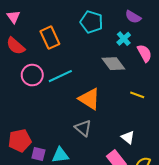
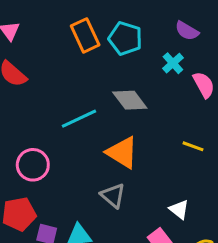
orange rectangle: (50, 38) -> (85, 35), moved
gray diamond: (113, 64) -> (130, 100), moved
pink circle: (32, 75) -> (33, 165), moved

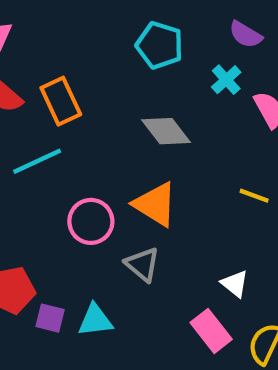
orange rectangle: (85, 35) -> (61, 101), moved
cyan line: (79, 119) -> (37, 161), moved
pink circle: (33, 165) -> (91, 221), moved

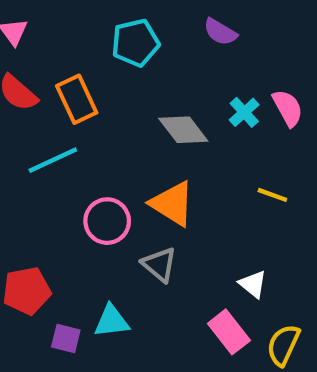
purple semicircle: (246, 35) -> (220, 32), moved
cyan pentagon: (160, 45) -> (135, 43), moved, turned -30
cyan cross: (226, 80) -> (244, 112), moved
purple square: (50, 318) -> (66, 339), moved

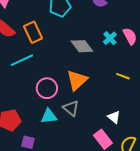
orange triangle: (172, 204) -> (77, 80), turned 45
cyan triangle: (112, 321) -> (49, 116), moved

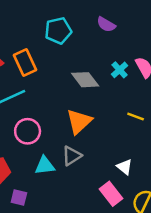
pink circle: (47, 88) -> (28, 131), moved
gray triangle: (71, 108) -> (72, 156), turned 48

